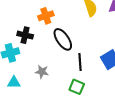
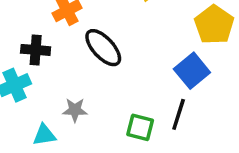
black line: (80, 62) -> (179, 114), moved, turned 30
cyan triangle: (14, 82) -> (44, 135), moved

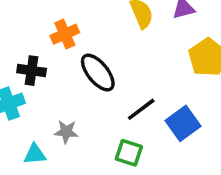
blue square: (192, 71) -> (183, 123), moved
black line: (179, 114) -> (141, 109), moved, turned 32

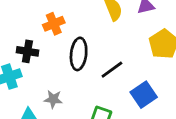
black ellipse: (98, 73) -> (79, 54), turned 44
black line: (141, 109) -> (112, 70), moved

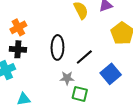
orange cross: (54, 24) -> (18, 27), moved
gray star: (53, 99) -> (67, 78), moved

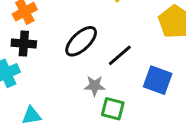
black ellipse: (57, 47) -> (81, 41), turned 45
blue square: (111, 74) -> (158, 80), turned -30

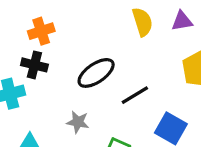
gray star: (95, 86) -> (78, 122), moved

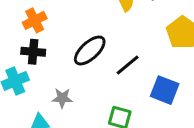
gray star: (78, 122) -> (62, 98), moved

